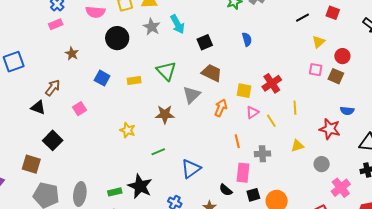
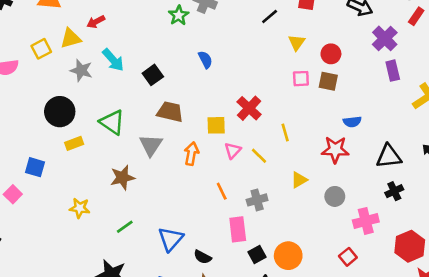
black circle: (117, 38) -> (60, 112), moved
blue square: (102, 78) -> (35, 167), moved
pink cross: (341, 188) -> (366, 221), turned 36
black semicircle: (226, 190) -> (203, 257), moved

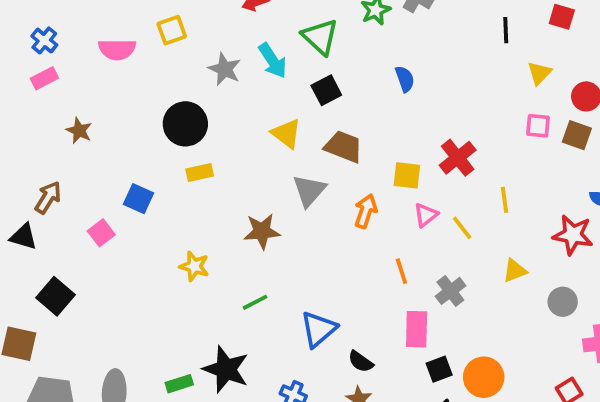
black line: (270, 16) -> (506, 30), turned -60
yellow triangle: (71, 38) -> (286, 134), moved, turned 45
green triangle: (112, 122) -> (320, 37), moved
gray cross: (257, 200) -> (450, 291), turned -30

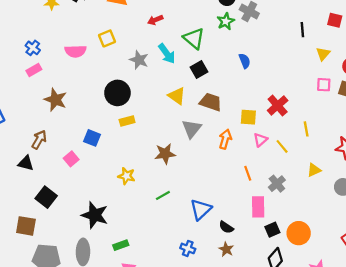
brown star: (79, 131) -> (55, 100), size x1.5
black star: (226, 369) -> (95, 215), moved

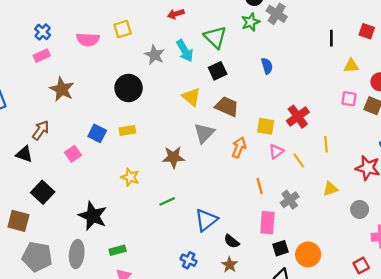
yellow triangle: (323, 54) -> (351, 66), turned 40
yellow rectangle: (127, 121) -> (127, 131), moved

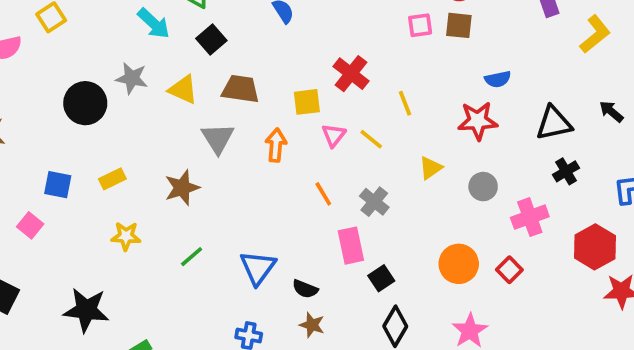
gray star: (155, 55) -> (132, 78), moved
yellow rectangle: (127, 131) -> (112, 179), moved
orange circle: (308, 254) -> (459, 264), moved

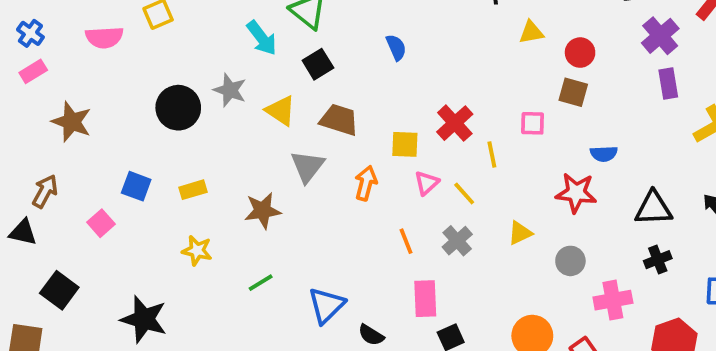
pink square: (420, 25) -> (533, 123), moved
yellow line: (405, 103) -> (492, 154), moved
gray cross: (374, 202) -> (457, 241), moved

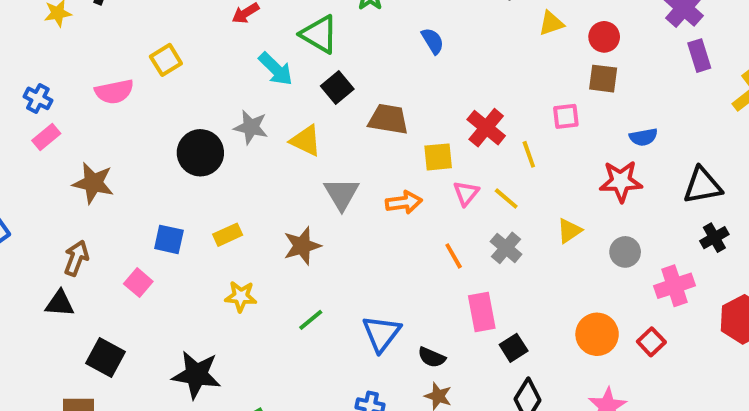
blue semicircle: (396, 47) -> (433, 41), moved
brown trapezoid: (339, 120) -> (388, 119), moved
orange arrow: (366, 183) -> (404, 202), turned 76

